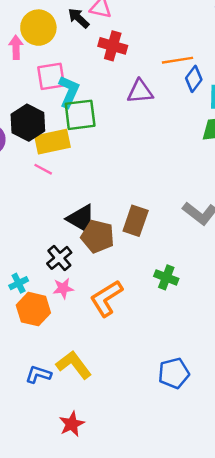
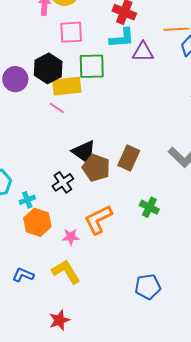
cyan L-shape: (69, 91) -> (122, 38), moved, turned 56
pink star: (63, 288) -> (71, 237), moved
blue L-shape: (38, 374) -> (23, 275), moved

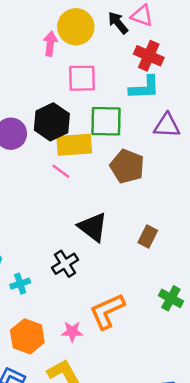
purple triangle: (143, 52) -> (167, 125), moved
brown rectangle: (129, 158) -> (148, 237), size x0.7
brown pentagon: (96, 168) -> (127, 166), moved
orange hexagon: (37, 222) -> (27, 336), moved

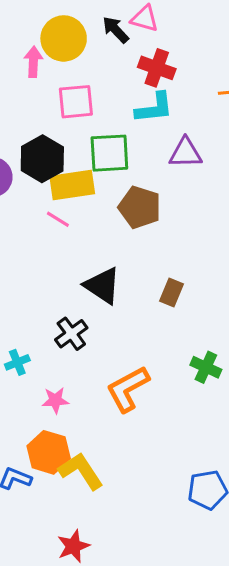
pink star: (72, 332) -> (55, 400), moved
orange hexagon: (27, 336) -> (49, 452), moved

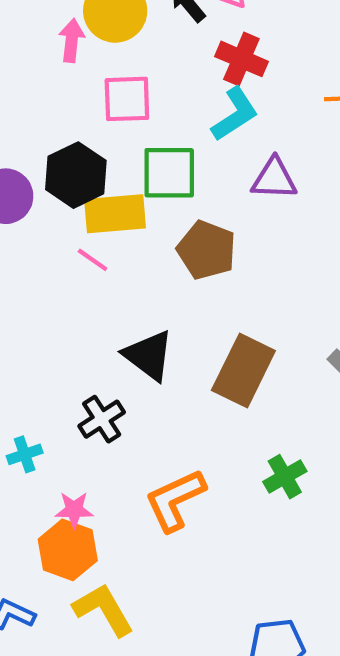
cyan L-shape: (154, 108) -> (235, 114), turned -30
brown rectangle: (171, 293) -> (243, 370), size x1.8
green cross: (206, 367) -> (285, 477), turned 32
orange hexagon: (49, 452) -> (68, 550), moved

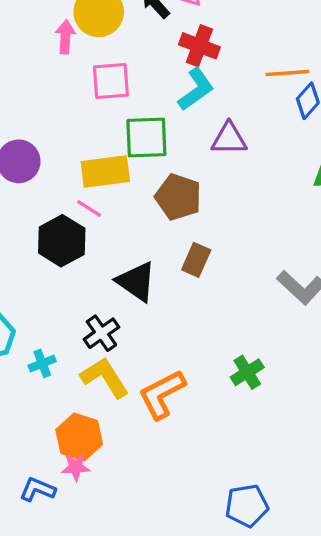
black hexagon: (76, 175) -> (62, 241), moved
brown rectangle: (243, 370) -> (196, 260), moved, size x0.6
pink star: (74, 510) -> (76, 467), moved
yellow L-shape: (104, 610) -> (105, 377), moved

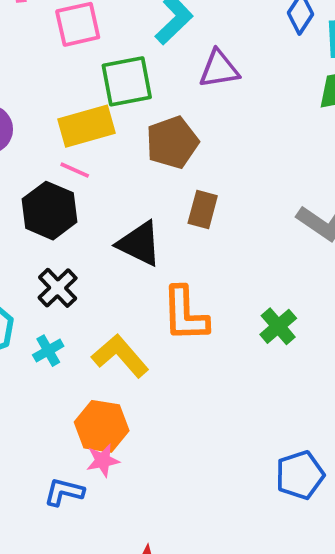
brown pentagon: (178, 197) -> (172, 142), turned -30
black cross: (101, 333) -> (58, 288), moved
orange L-shape: (162, 394) -> (185, 314), moved, turned -56

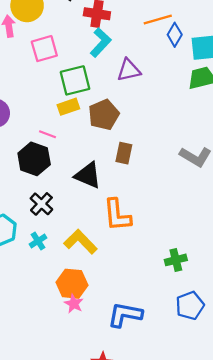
yellow rectangle: (87, 126) -> (68, 107), moved, size x0.7
green cross: (278, 326) -> (176, 260), moved, turned 30
pink star: (103, 460) -> (74, 304), turned -30
blue L-shape: (64, 492) -> (125, 315), moved, size x1.5

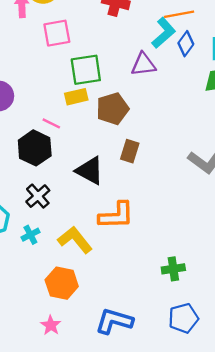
blue diamond: (175, 35) -> (186, 44), moved
cyan L-shape: (101, 42) -> (164, 33), moved
orange L-shape: (117, 215) -> (116, 216), turned -92
pink star: (74, 304) -> (51, 325), moved

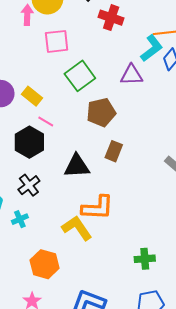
green square: (86, 70) -> (80, 76), turned -32
yellow rectangle: (76, 97) -> (32, 96), moved, turned 48
black triangle: (90, 171) -> (77, 166), turned -36
yellow L-shape: (75, 240) -> (77, 228), moved

